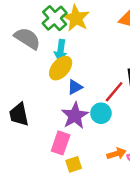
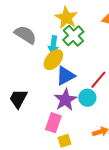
green cross: (55, 18) -> (73, 36), moved
blue triangle: (75, 87) -> (65, 76), size x1.5
black trapezoid: (19, 114) -> (18, 99), turned 40

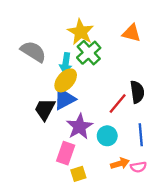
blue triangle: (65, 76) -> (64, 99), moved
cyan circle: (87, 98) -> (107, 136), moved
black trapezoid: (18, 99) -> (45, 109), moved

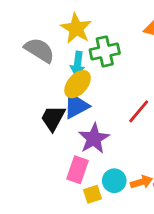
yellow star: (81, 32) -> (76, 28), moved
green cross: (89, 53) -> (105, 51), turned 30
cyan circle: (107, 136) -> (114, 181), moved

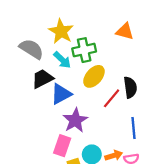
cyan arrow: (78, 64) -> (62, 60), turned -54
yellow ellipse: (78, 84) -> (94, 76), moved
black trapezoid: (53, 118) -> (42, 79), moved, turned 35

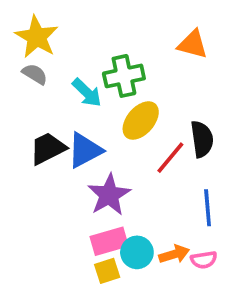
yellow star: (61, 31) -> (37, 37), moved
gray semicircle: (31, 49) -> (35, 74), size x0.6
black trapezoid: (42, 79) -> (48, 148), moved
pink rectangle: (62, 146) -> (109, 241), moved, turned 55

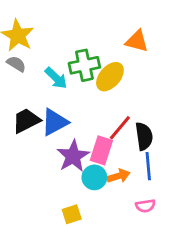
yellow ellipse: (141, 121) -> (110, 77), moved
black semicircle: (202, 139) -> (144, 136), moved
pink rectangle: (109, 241) -> (101, 150), moved, turned -56
cyan circle: (137, 252) -> (94, 177), moved
orange arrow: (174, 254) -> (118, 176), moved

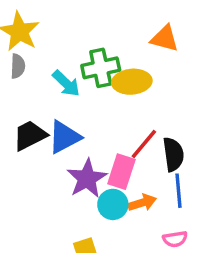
gray semicircle: (16, 64) -> (18, 66), turned 60
yellow ellipse: (110, 77) -> (132, 82), turned 44

